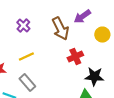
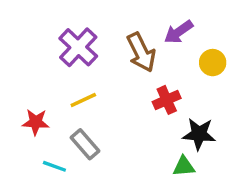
purple cross: (23, 26) -> (78, 47), size x1.6

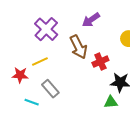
purple arrow: (179, 32) -> (91, 20), moved
brown arrow: (141, 52) -> (78, 47), moved
yellow line: (83, 100) -> (40, 62), moved

